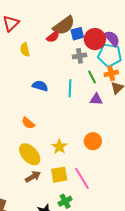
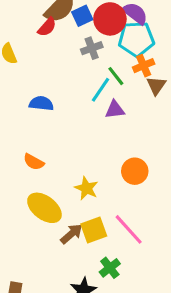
cyan line: (70, 88) -> (101, 90), moved, turned 42
purple triangle: (96, 99) -> (115, 110), moved
brown arrow: (33, 177) -> (71, 234), moved

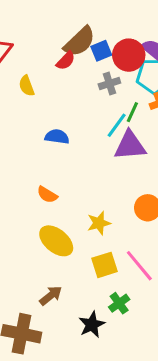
green line: (116, 76) -> (132, 112), turned 60
purple triangle: (115, 110) -> (130, 146), size x1.6
yellow star: (86, 188) -> (99, 223), turned 30
brown arrow: (71, 234) -> (51, 296), moved

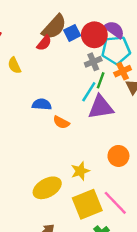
gray cross: (109, 83) -> (93, 62), moved
orange semicircle: (47, 195) -> (61, 122), moved
yellow ellipse: (56, 241) -> (47, 188), turned -64
yellow square: (105, 265) -> (87, 204), size x1.4

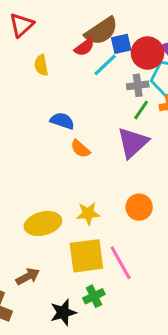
cyan line: (89, 92) -> (105, 65), moved
purple triangle: (101, 107) -> (133, 143), turned -48

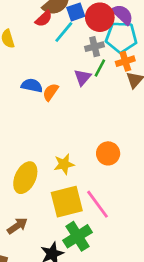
purple triangle: (133, 143) -> (83, 77), moved, size x0.6
orange semicircle: (80, 149) -> (51, 92), moved, turned 90
yellow ellipse: (43, 224) -> (25, 178), turned -44
green cross: (94, 296) -> (78, 236), size x1.5

